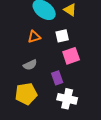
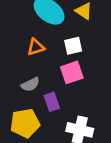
pink square: (71, 56) -> (72, 72), moved
purple rectangle: (57, 78) -> (52, 102), moved

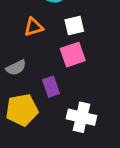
gray semicircle: (30, 84) -> (16, 68), moved

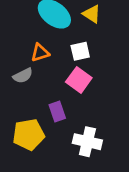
pink square: (73, 55) -> (79, 80), turned -35
gray semicircle: (16, 68) -> (23, 76), moved

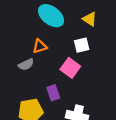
yellow triangle: (92, 14) -> (90, 19), moved
white square: (80, 51) -> (82, 45), moved

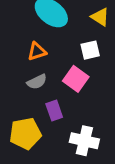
gray semicircle: (26, 64) -> (37, 82), moved

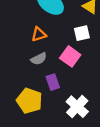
yellow pentagon: (25, 134) -> (29, 101), turned 30
white cross: (84, 141) -> (77, 107), turned 30

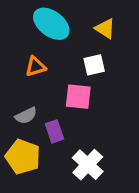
pink square: (70, 56) -> (78, 97), turned -30
gray semicircle: (39, 59) -> (26, 116), moved

